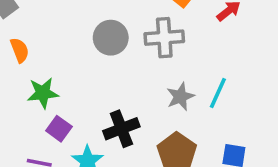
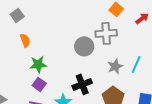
gray circle: (111, 38) -> (84, 46), moved
purple square: (59, 129) -> (39, 84), moved

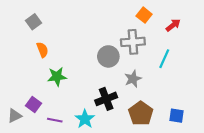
cyan line: (136, 64) -> (164, 59), moved
gray star: (115, 66) -> (133, 79), moved
purple square: (39, 84) -> (34, 104), moved

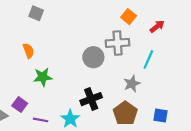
gray square: (34, 22) -> (36, 13), moved, turned -32
gray star: (133, 79) -> (132, 84), moved

